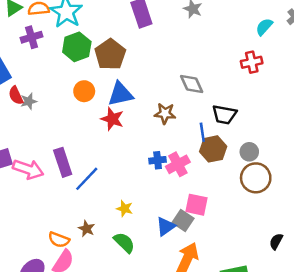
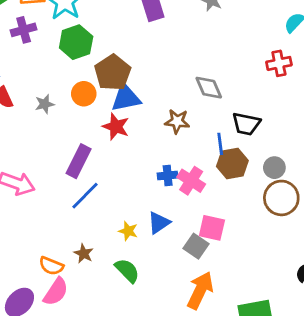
brown pentagon: (110, 54) -> (113, 73), moved
gray star: (29, 101) -> (45, 104), moved
purple rectangle: (63, 162) -> (79, 161), moved, turned 44
pink cross: (178, 164) -> (191, 181), turned -30
blue triangle: (166, 226) -> (159, 223), moved

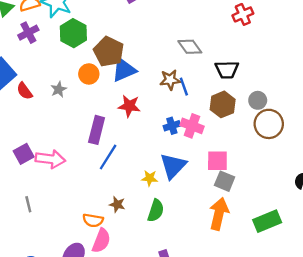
red star: (116, 127) -> (129, 106), moved
blue line: (220, 144) -> (184, 87), moved
blue triangle: (159, 223) -> (173, 166), size x1.4
gray square: (196, 246) -> (225, 181), moved
green semicircle: (127, 270) -> (156, 211), turned 75

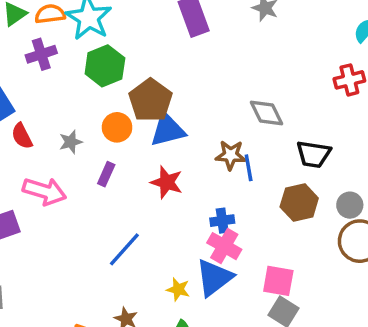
pink cross: (192, 126) -> (224, 246), moved
purple rectangle: (97, 130) -> (106, 174), moved, size x0.6
pink arrow: (50, 159) -> (44, 191), moved

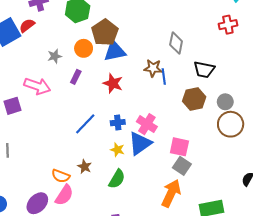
gray diamond: (267, 113) -> (176, 43), turned 35
red semicircle: (22, 136) -> (27, 26), moved, turned 77
blue cross: (222, 221) -> (118, 123), moved

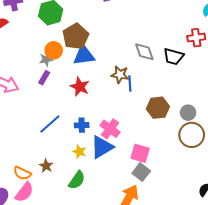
gray diamond: (176, 43) -> (144, 52), turned -35
gray star: (55, 56) -> (46, 59), moved
black trapezoid: (204, 70) -> (173, 57), moved

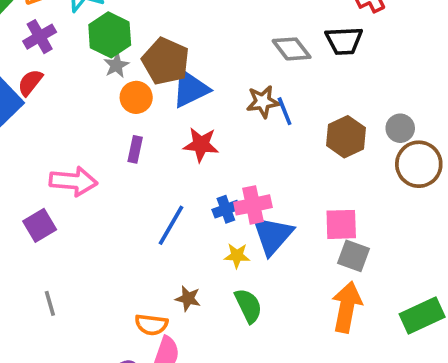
gray star: (46, 59) -> (116, 65), moved
pink cross: (110, 129) -> (253, 205), moved, turned -30
green semicircle: (77, 180) -> (248, 306), turned -42

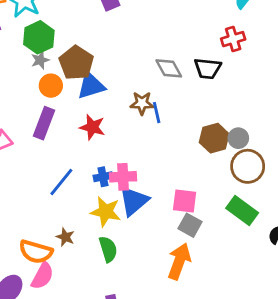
brown hexagon: (346, 137) -> (214, 138), moved
purple rectangle: (135, 149) -> (44, 123), size x1.6
yellow star: (237, 256) -> (106, 212), size x1.6
green rectangle: (422, 316) -> (242, 211), moved, turned 52
orange semicircle: (151, 325) -> (36, 252), size x1.4

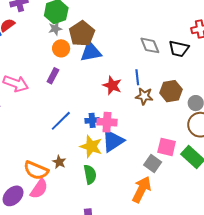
brown star: (142, 103) -> (144, 96), moved
purple rectangle: (44, 123) -> (53, 76), size x0.7
red star: (92, 127) -> (112, 85), moved
brown hexagon: (214, 138) -> (171, 91), moved
pink square: (185, 201) -> (167, 147), moved

